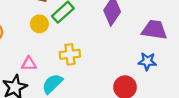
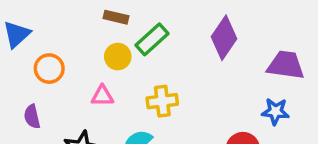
pink triangle: (29, 64) -> (102, 96), moved

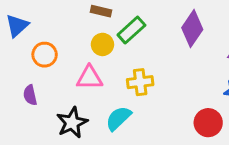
pink triangle: (102, 96) -> (89, 78), size x1.4

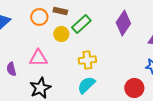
orange circle: (45, 55) -> (39, 17), moved
pink triangle: (89, 78) -> (38, 58), moved
cyan semicircle: (118, 118) -> (86, 85), moved

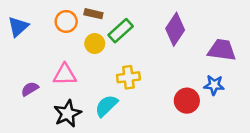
purple semicircle: (11, 69) -> (30, 89), turned 72
cyan semicircle: (86, 85) -> (106, 106), moved
red circle: (134, 88) -> (187, 101), moved

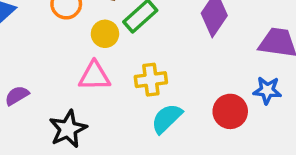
pink triangle: (65, 75) -> (94, 76), moved
cyan semicircle: (106, 106) -> (167, 118), moved

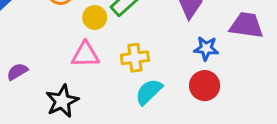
blue star: (267, 90) -> (206, 48), moved

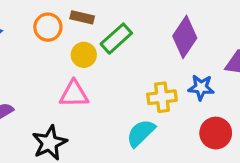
yellow cross: (135, 58) -> (162, 97), moved
red circle: (205, 86) -> (216, 133), moved

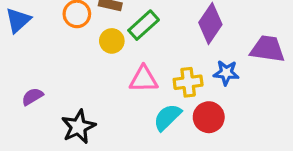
pink triangle: (74, 94) -> (144, 79), moved
red circle: (216, 133) -> (209, 117), moved

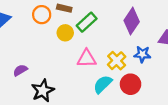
yellow cross: (188, 82) -> (117, 61), turned -36
purple semicircle: (32, 97) -> (20, 70), moved

